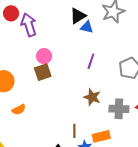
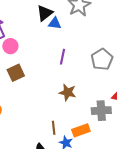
pink circle: (44, 56) -> (10, 46), moved
gray cross: (119, 109) -> (101, 111), moved

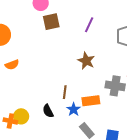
brown square: (16, 73) -> (51, 22), moved

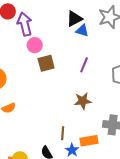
brown star: (86, 61) -> (83, 101), turned -30

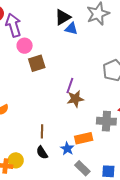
purple line: (84, 65) -> (70, 86), moved
brown line: (63, 133) -> (42, 131), moved

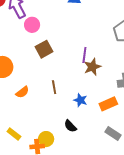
brown square: (37, 63) -> (44, 49), moved
brown line: (42, 131) -> (54, 87), moved
blue star: (67, 149) -> (80, 100), moved

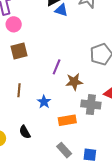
brown star: (92, 67) -> (74, 82), moved
blue star: (80, 100) -> (44, 102), moved

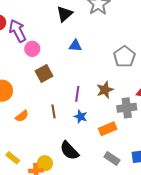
blue triangle: (61, 10) -> (75, 46), moved
purple line: (57, 67) -> (77, 94), moved
black semicircle: (25, 132) -> (69, 151), size x1.5

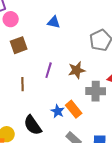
blue star: (81, 117) -> (58, 111), moved
orange rectangle: (108, 129) -> (74, 109), turned 66

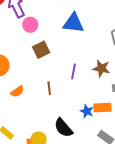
blue triangle: (54, 22) -> (73, 23), size x1.6
brown star: (77, 70) -> (101, 68), turned 30
orange rectangle: (74, 109) -> (103, 108), turned -48

